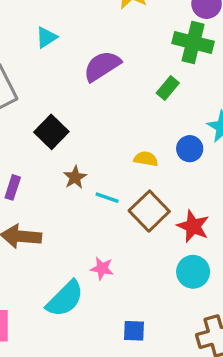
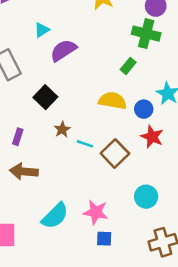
purple semicircle: (102, 66) -> (63, 50), moved
yellow semicircle: (146, 159) -> (113, 101), moved, size x1.6
red star: (193, 226) -> (152, 137), moved
pink star: (102, 268) -> (96, 212), moved, size x1.5

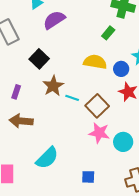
brown star: (62, 129) -> (53, 86), size x1.5
pink star: (96, 212) -> (99, 133), moved

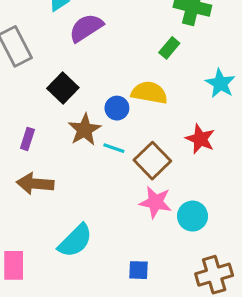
blue circle: (121, 69) -> (117, 108), moved

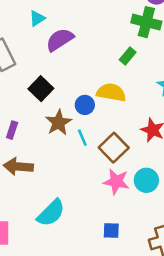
cyan line: (114, 148) -> (82, 138), turned 48
cyan circle: (192, 216) -> (146, 180), moved
blue square: (139, 270) -> (111, 231), moved

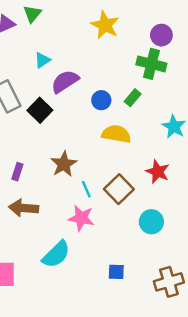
black square: (41, 89) -> (40, 110), moved
blue circle: (85, 105) -> (101, 100), moved
cyan line: (82, 138) -> (86, 189), moved
pink star: (116, 182) -> (81, 218), moved

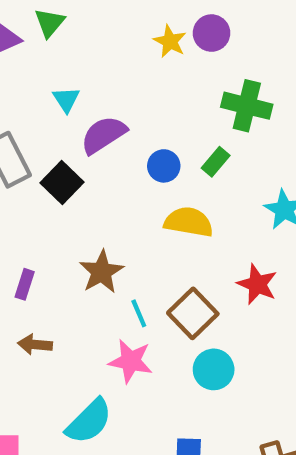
yellow star: (105, 25) -> (170, 41), size x0.7
purple circle: (161, 35) -> (211, 33), moved
cyan triangle: (42, 60) -> (66, 99), turned -30
brown arrow: (24, 208) -> (35, 345), size x0.7
cyan circle: (151, 222) -> (214, 369), moved

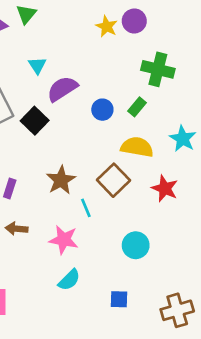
yellow semicircle: (189, 222) -> (137, 147), moved
brown square: (193, 313) -> (113, 180), moved
pink star: (131, 361) -> (64, 240), moved
cyan semicircle: (89, 421) -> (69, 280), moved, size x0.7

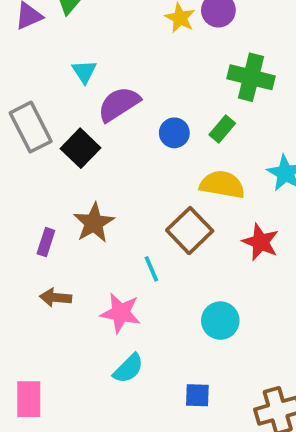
brown star: (61, 180) -> (94, 223), moved

